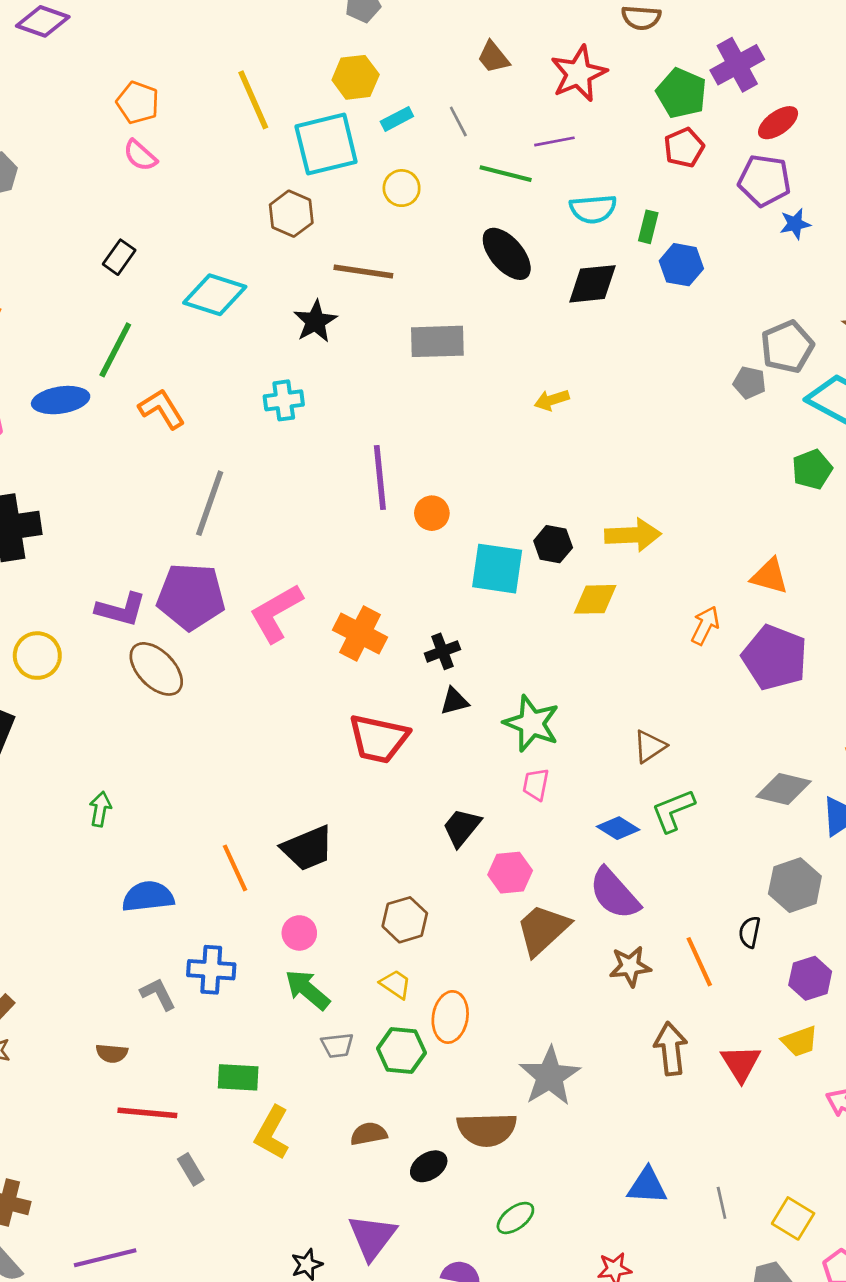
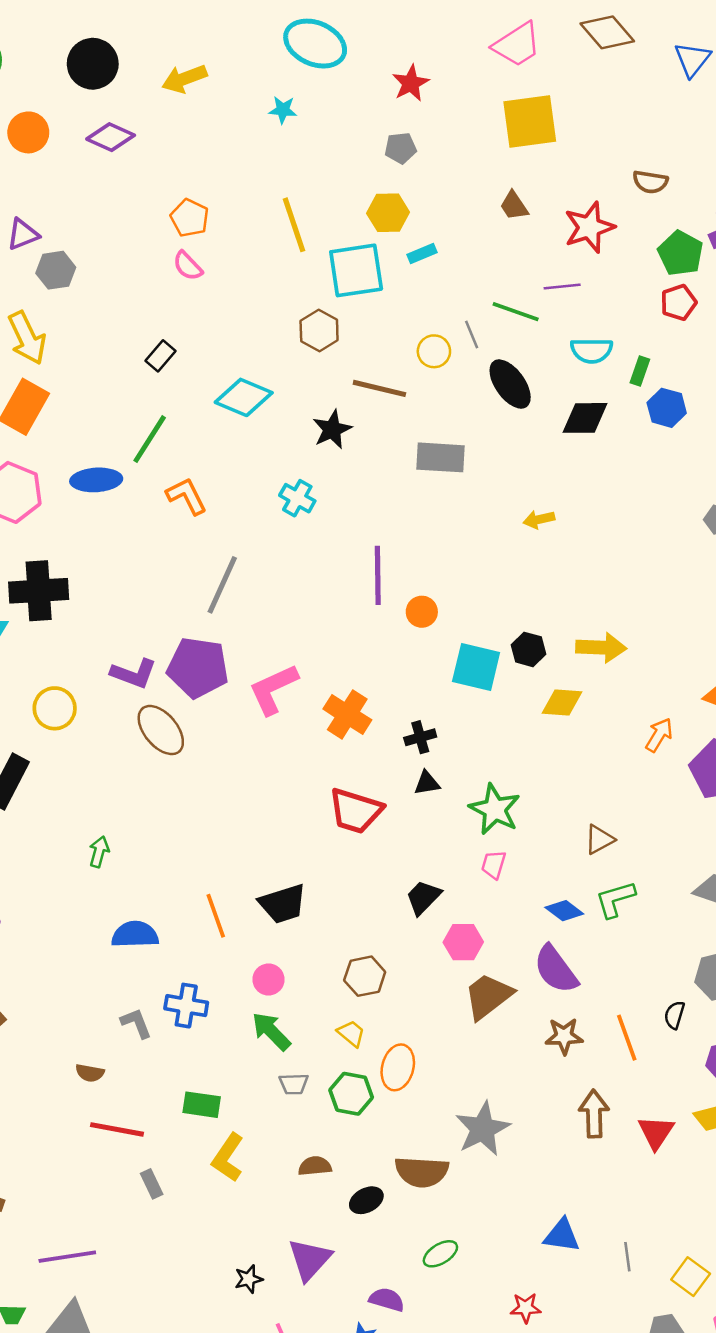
gray line: (458, 121) -> (472, 334), moved
yellow circle: (402, 188) -> (434, 351), moved
cyan cross: (284, 400) -> (297, 498), turned 32

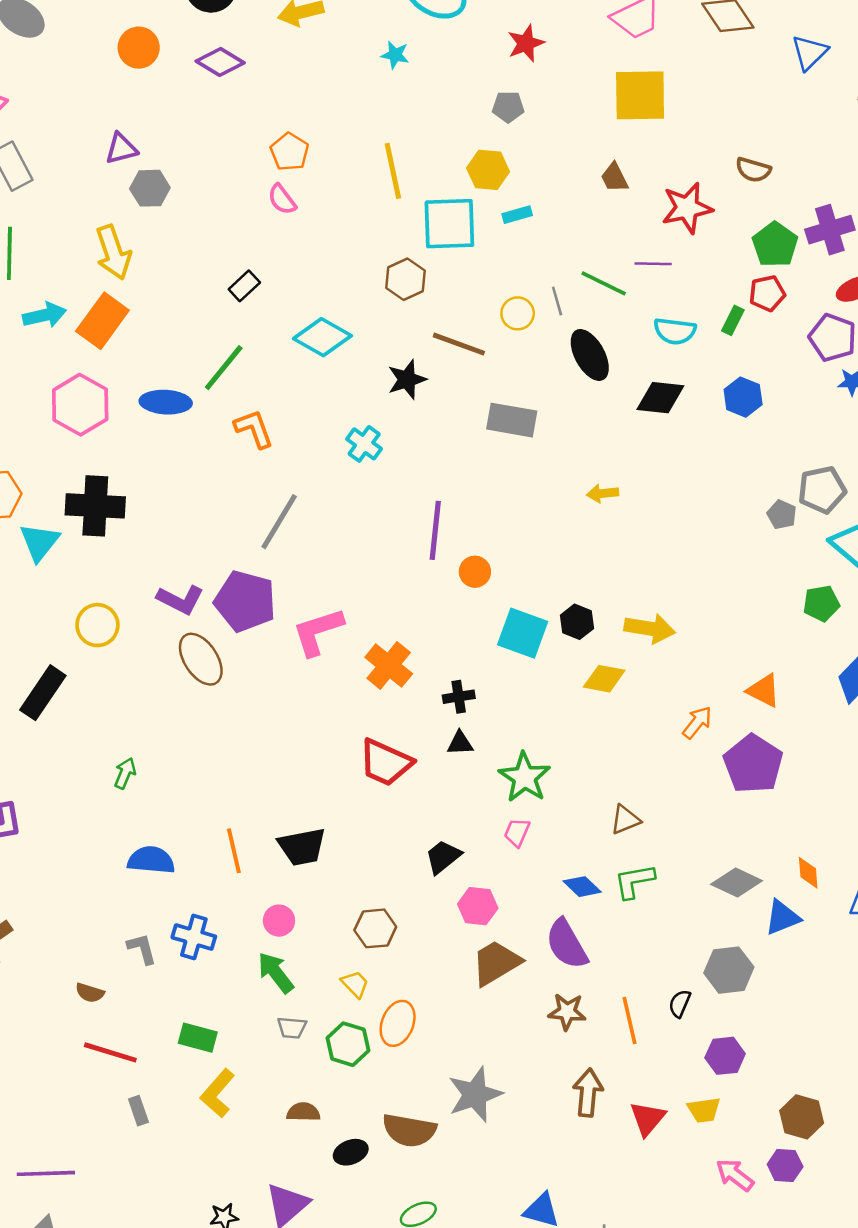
green rectangle: (640, 371) -> (733, 320), moved

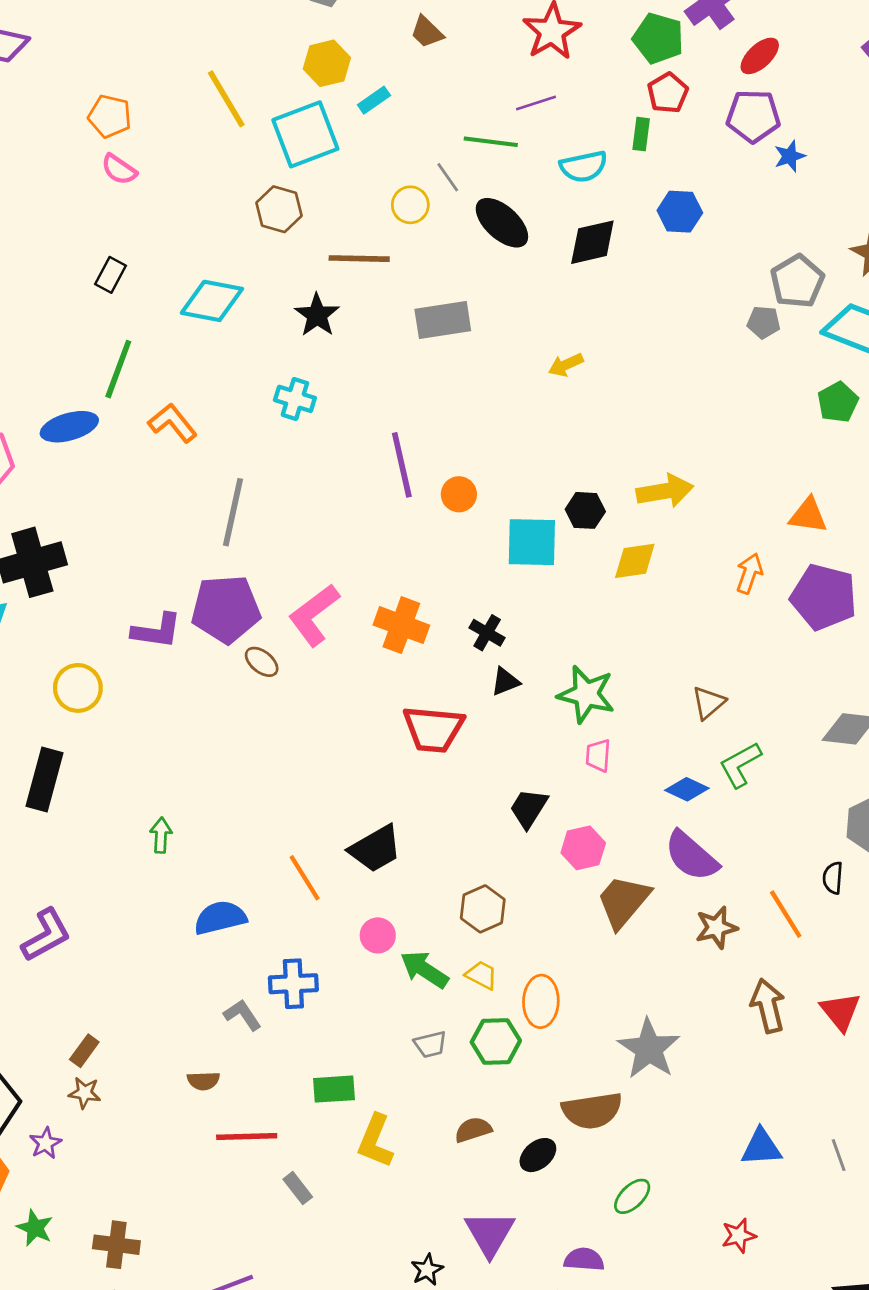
brown trapezoid: (614, 178) -> (427, 32), moved
brown ellipse: (201, 659) -> (262, 662), moved, size x0.6
black cross: (459, 697) -> (487, 633), turned -32
green arrow: (276, 973) -> (424, 970), moved

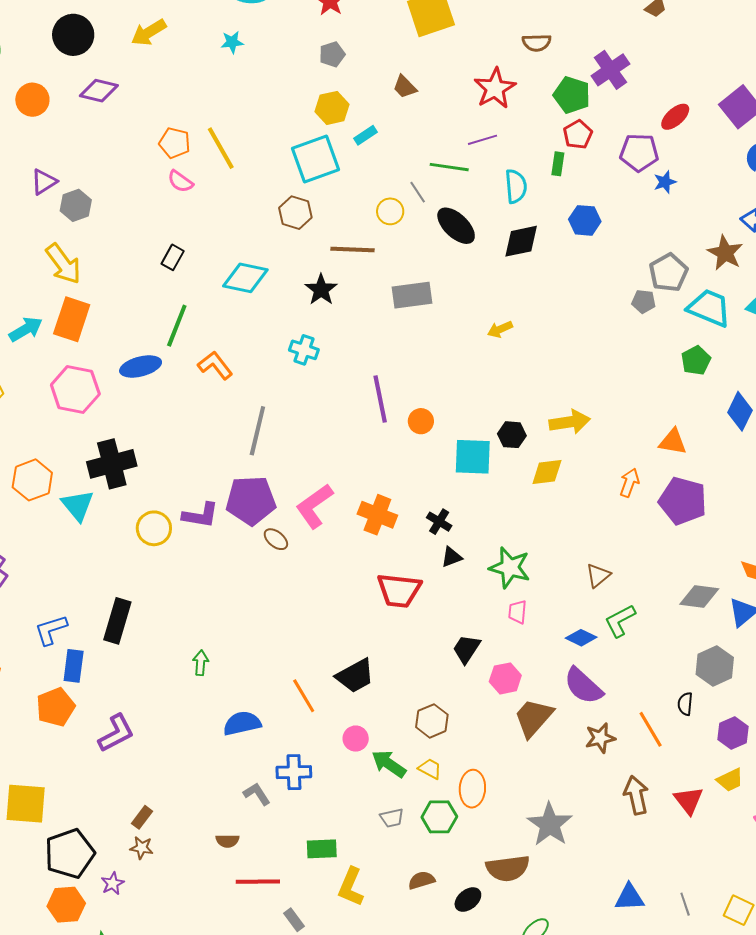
red ellipse: (760, 56) -> (675, 117), moved
yellow line: (226, 99) -> (221, 148), moved
cyan semicircle: (584, 166) -> (516, 186), turned -84
yellow circle: (78, 688) -> (154, 528), moved

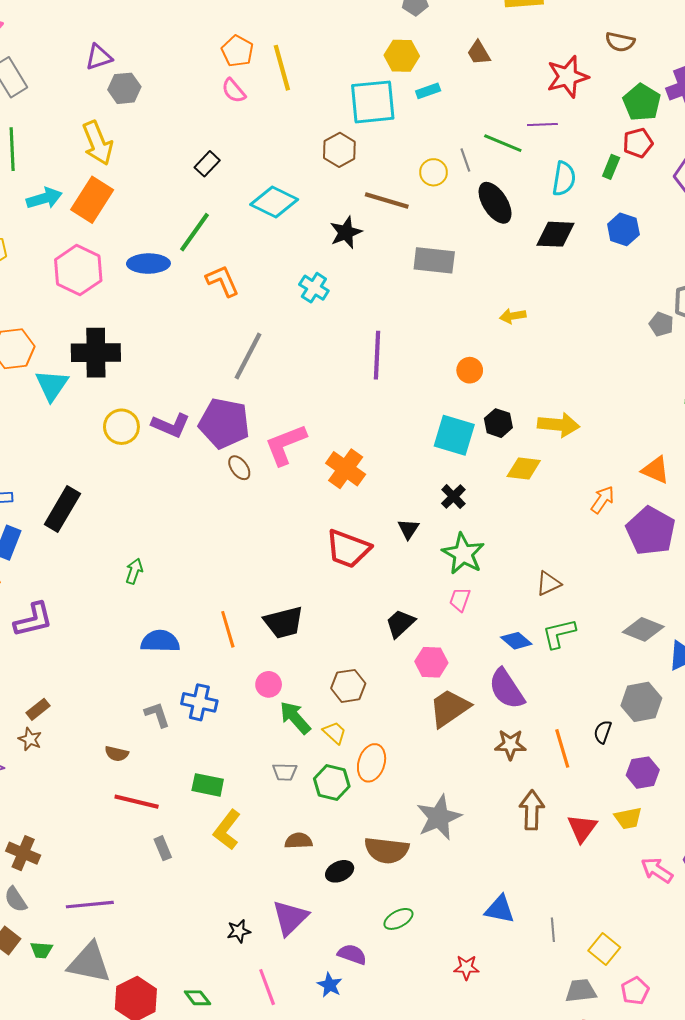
orange circle: (421, 421) -> (470, 370), moved
black cross: (439, 522) -> (453, 497), moved
black triangle: (452, 557) -> (408, 529), turned -50

